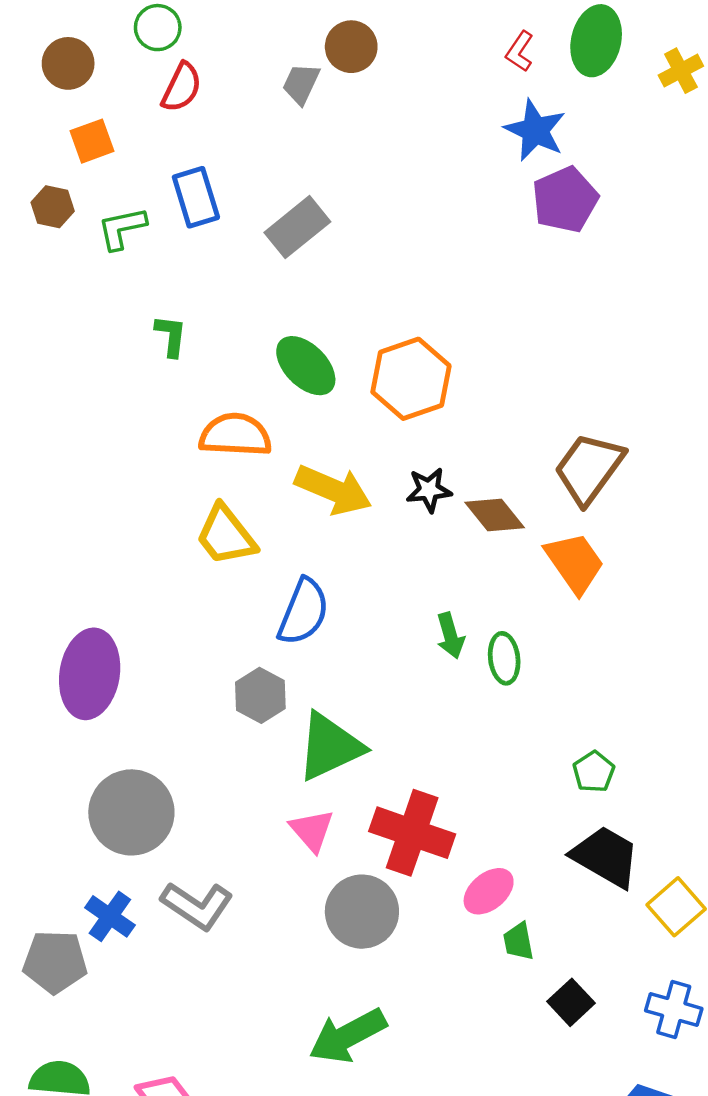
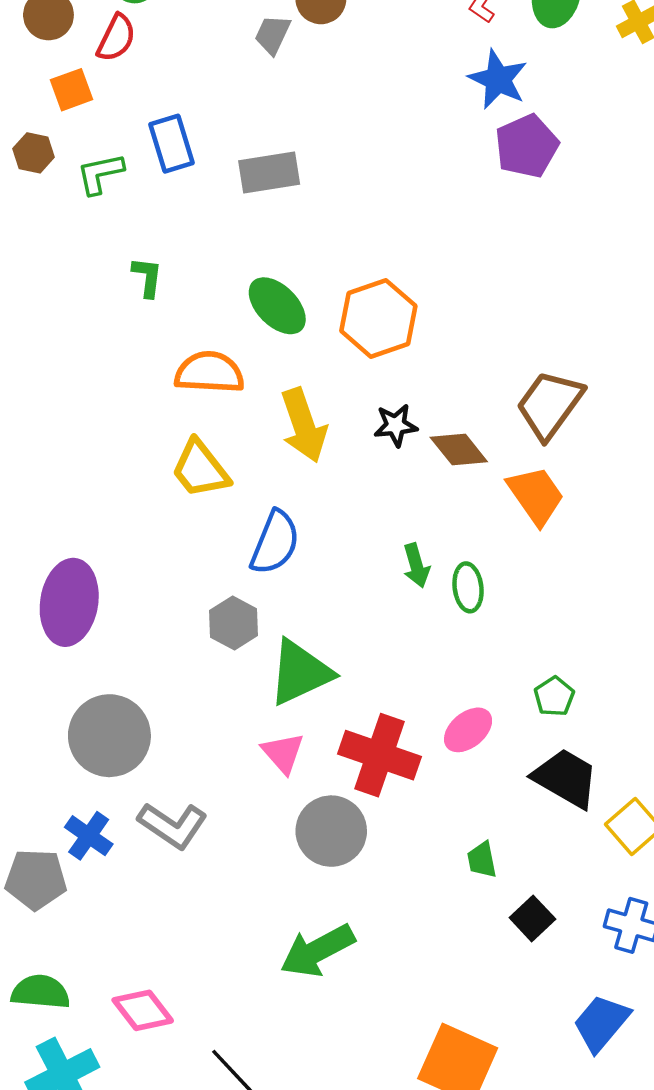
red semicircle: (182, 87) -> (116, 38), moved
gray rectangle: (297, 227) -> (269, 172), turned 30
yellow arrow: (333, 490) -> (304, 425), turned 48
pink ellipse: (489, 891) -> (468, 730), moved

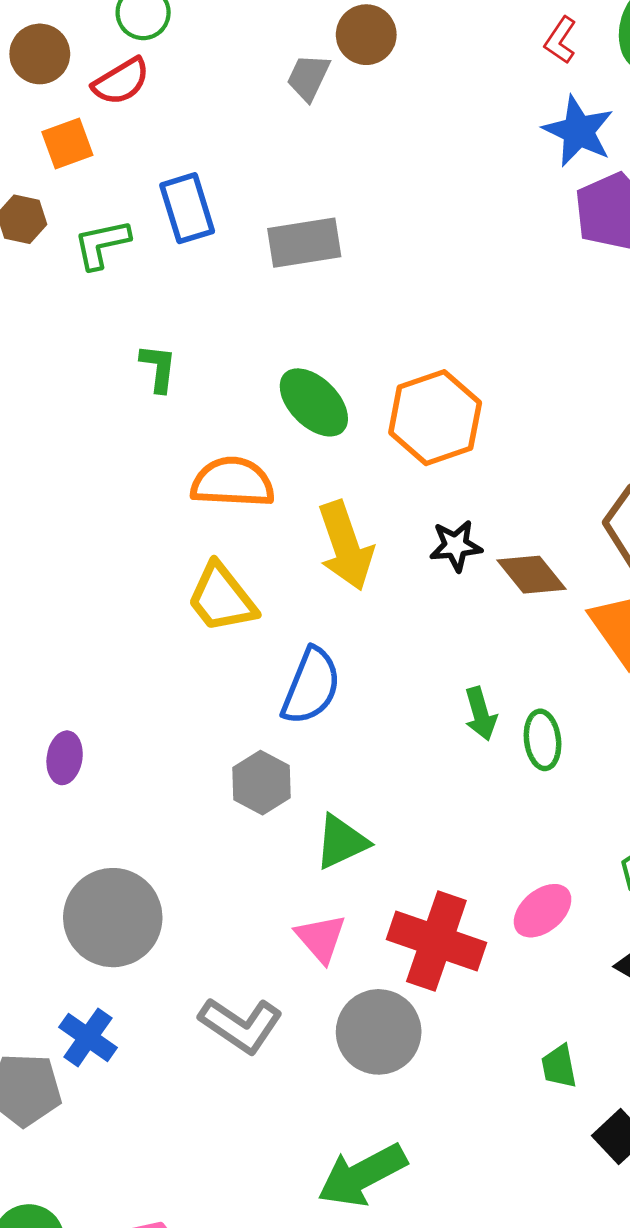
red semicircle: (116, 38) -> (121, 81), turned 33
purple ellipse: (69, 602) -> (65, 758), size x0.5
green triangle: (300, 672) -> (341, 842), size x0.7
gray L-shape: (173, 825) -> (241, 1025), moved

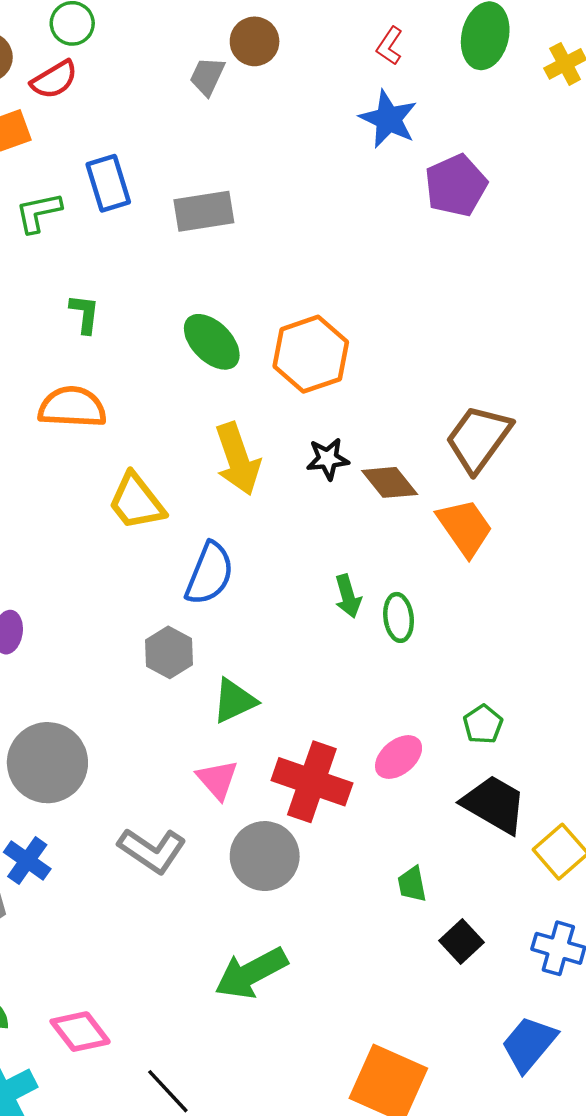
red L-shape: (560, 40) -> (390, 46), moved
blue star: (578, 131) -> (388, 119), moved
orange semicircle: (233, 482) -> (72, 407), moved

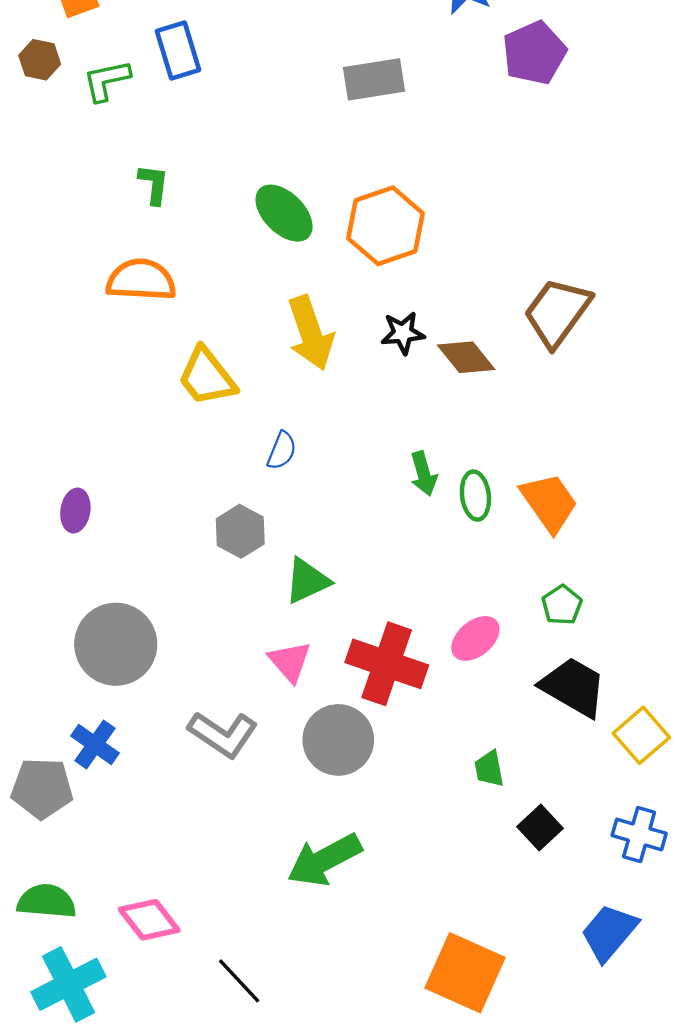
gray rectangle: (204, 211) -> (374, 79), moved
orange trapezoid: (465, 527) -> (549, 502), moved
blue semicircle: (209, 574) -> (282, 451), size x0.6

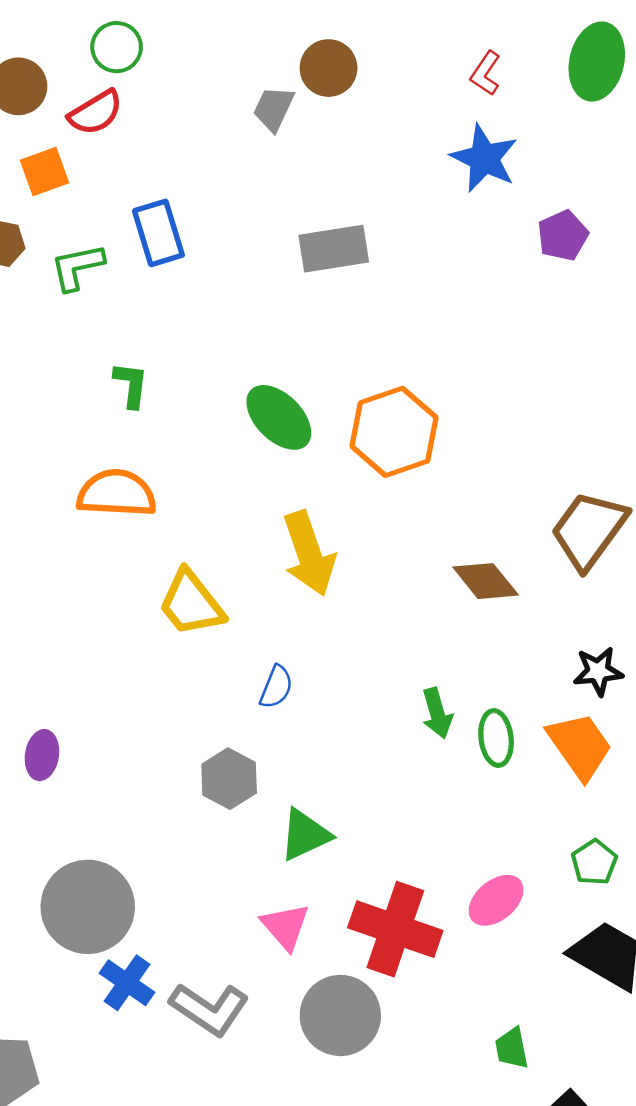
purple pentagon: (534, 53) -> (563, 236), size x0.7
gray rectangle: (374, 79) -> (334, 249), moved
black star: (403, 333) -> (598, 671), moved
blue cross: (95, 745) -> (127, 983), moved

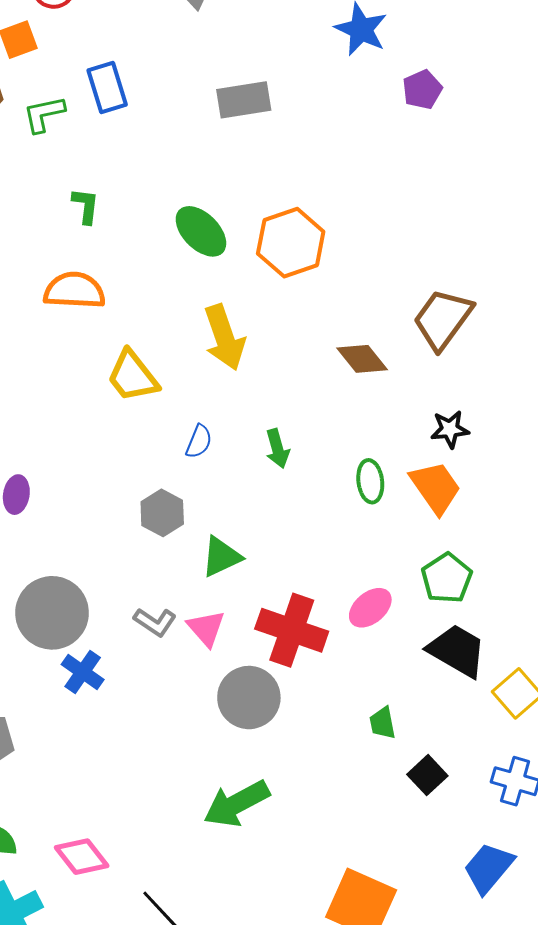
green arrow: (437, 713) -> (277, 449), moved
green pentagon: (594, 862) -> (447, 578), size x1.4
gray L-shape: (209, 1009) -> (155, 622), moved, size x0.7

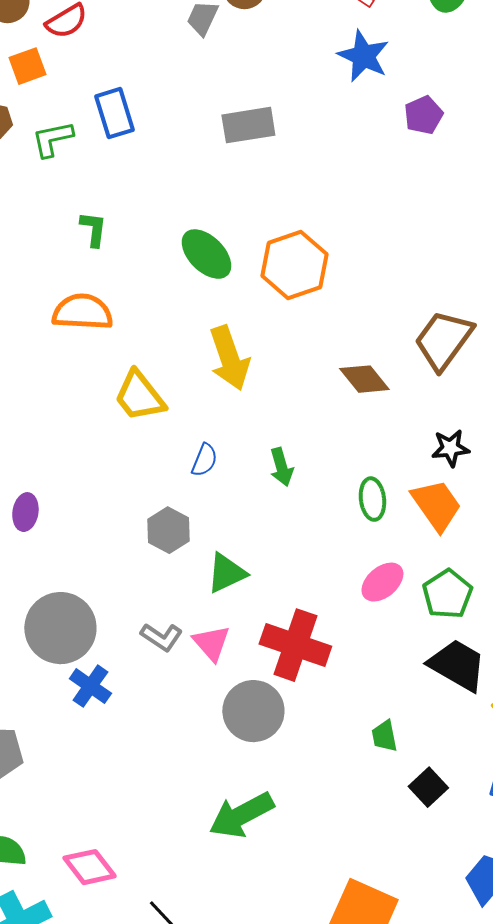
pink ellipse: (370, 608) -> (382, 582), moved

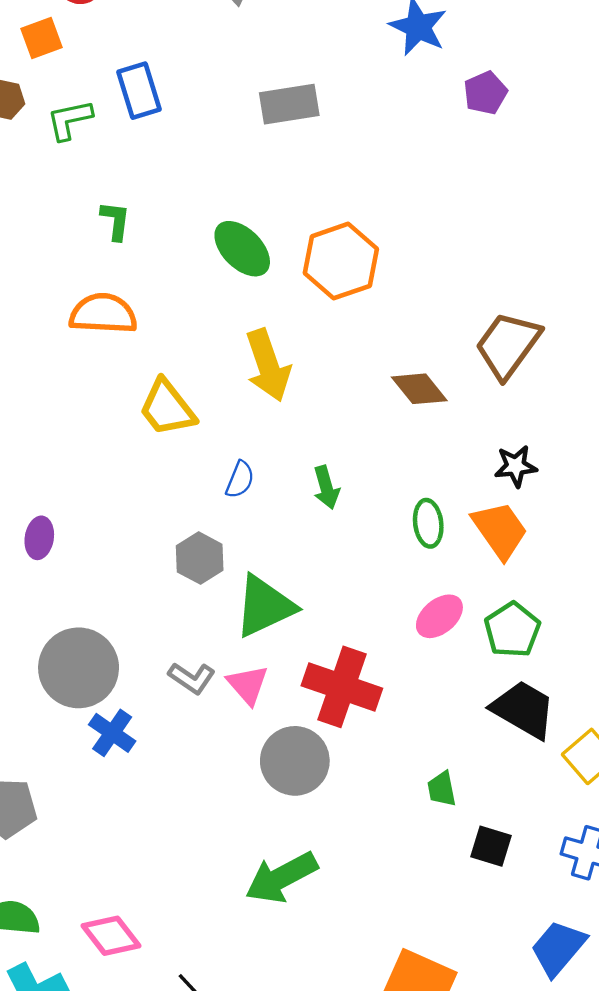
green triangle: (226, 573) -> (265, 606), size x1.4
black square: (428, 787) -> (491, 846), turned -30

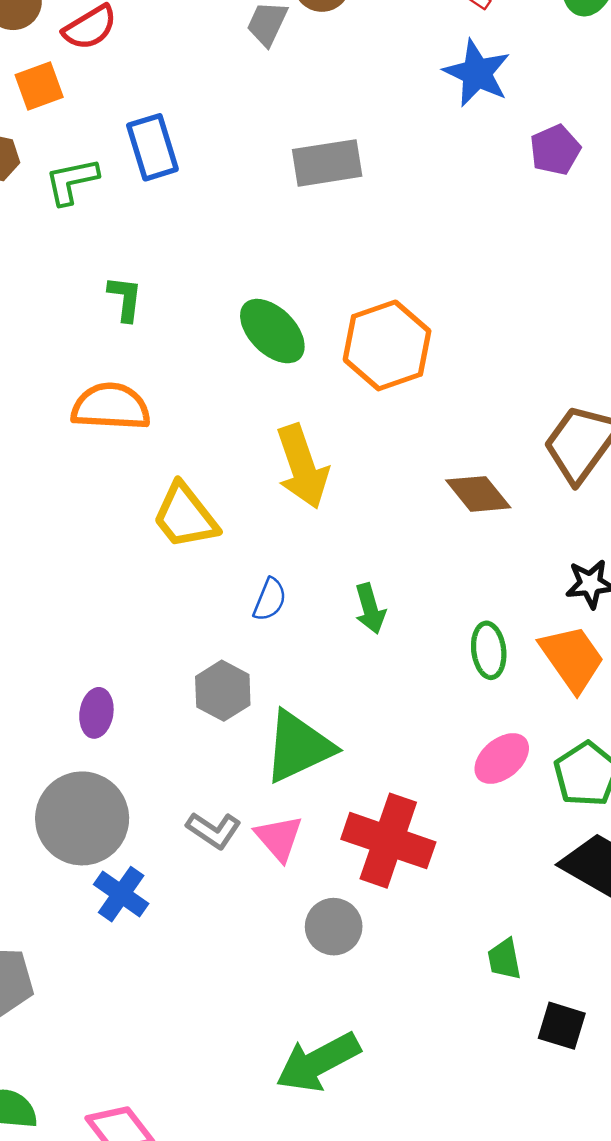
purple ellipse: (39, 538) -> (96, 713), moved
gray circle: (295, 761) -> (334, 927), size x0.7

